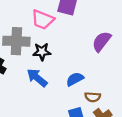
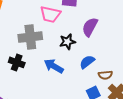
purple semicircle: (102, 41) -> (90, 27), moved
black star: (42, 52) -> (67, 42), moved

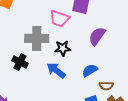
black star: (67, 42) -> (63, 48), moved

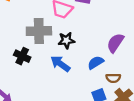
purple semicircle: (97, 36) -> (115, 43), moved

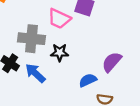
blue arrow: (60, 64) -> (35, 73), moved

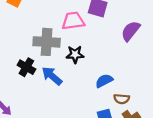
pink trapezoid: (59, 19) -> (73, 21), turned 150
purple semicircle: (112, 62) -> (131, 31), moved

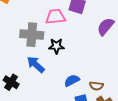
black cross: (26, 67) -> (11, 82), moved
blue semicircle: (104, 81) -> (72, 80), moved

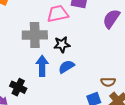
blue arrow: (36, 64) -> (42, 66), turned 54
blue semicircle: (72, 80) -> (66, 67), moved

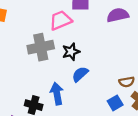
purple semicircle: (111, 19) -> (118, 15), turned 54
blue arrow: (42, 66) -> (57, 94), moved

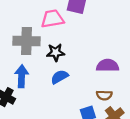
purple semicircle: (118, 15) -> (108, 65), moved
blue arrow: (57, 94) -> (22, 76), moved

